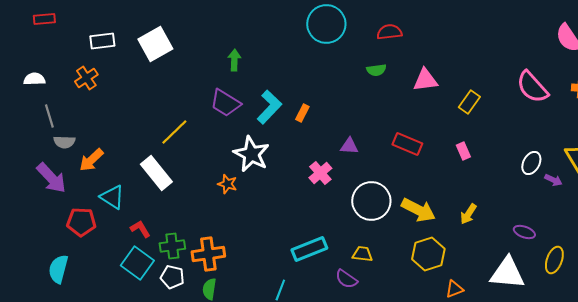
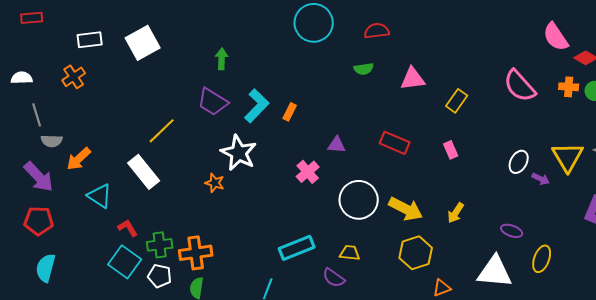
red pentagon: (81, 222) -> (39, 221), moved

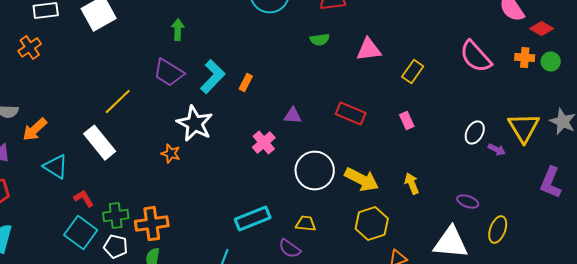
yellow arrow: (456, 213) -> (412, 184), turned 125

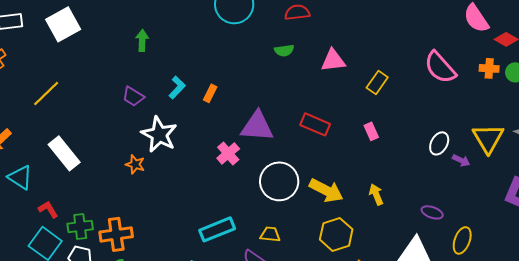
purple trapezoid: (169, 73) -> (133, 96), moved, size x0.7
cyan L-shape: (213, 77) -> (177, 87), size x0.7
yellow line: (118, 102) -> (46, 93), moved
purple triangle: (293, 116) -> (257, 126), size x1.8

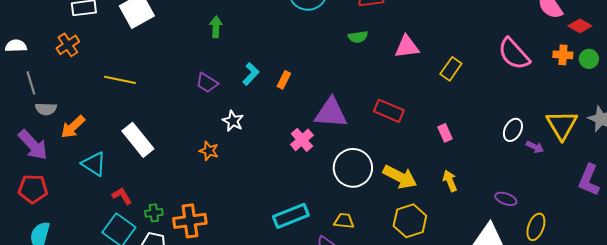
yellow line: (46, 93) -> (120, 80), turned 56
pink rectangle: (371, 131) -> (445, 133), moved
white star: (159, 134) -> (233, 121), size x0.6
green cross: (80, 226) -> (154, 213), size x0.7

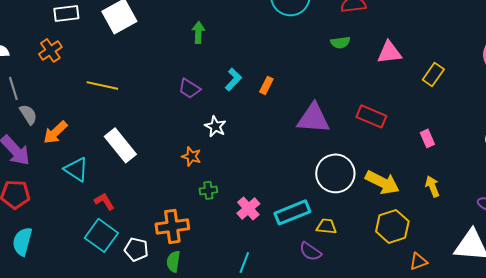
gray semicircle: (46, 109) -> (28, 114), turned -125
pink cross: (302, 140) -> (248, 208), moved
green cross: (154, 213) -> (208, 190), moved
cyan rectangle: (291, 216) -> (292, 212), moved

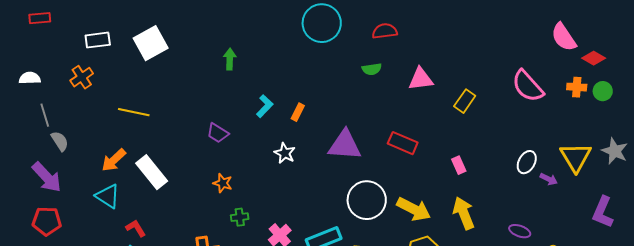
purple trapezoid: (189, 88) -> (218, 133), moved
white star: (215, 126) -> (285, 153), moved
orange arrow: (55, 132) -> (114, 160), moved
yellow arrow: (432, 186) -> (464, 213), size x1.5

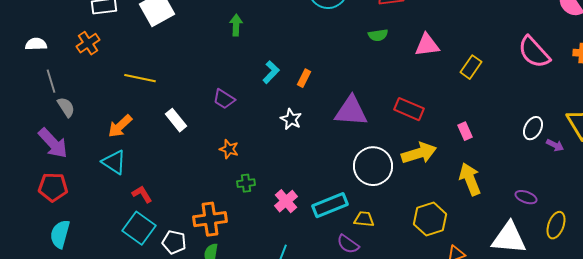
white rectangle: (152, 172) -> (176, 120), moved, size x0.7
yellow arrow: (414, 209) -> (419, 153), moved, turned -44

